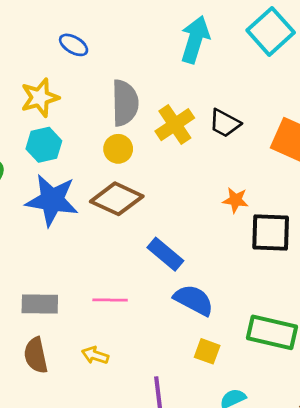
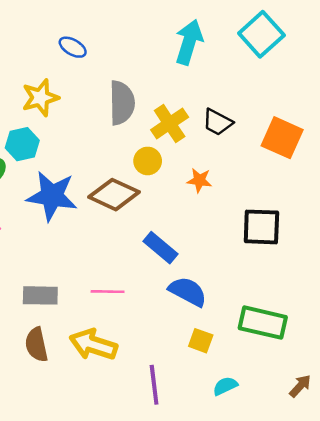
cyan hexagon: (44, 145) -> (22, 144), moved
yellow circle: (118, 149) -> (148, 161), moved
orange star: (236, 200) -> (199, 180), moved
yellow arrow: (95, 355) -> (93, 345), size x1.8

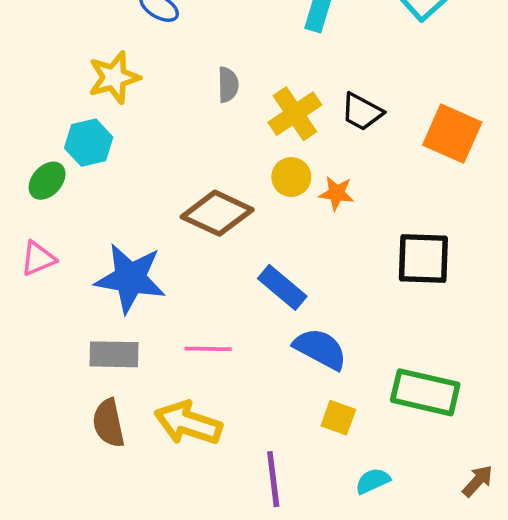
gray semicircle: (122, 103) -> (228, 85), size x0.6
yellow circle: (148, 161) -> (291, 177), moved
blue star: (52, 196) -> (130, 278), moved

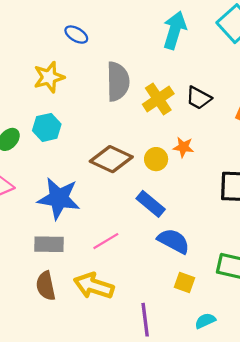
gray semicircle: (228, 85) -> (118, 82), size x1.8
cyan hexagon: (89, 143) -> (47, 127), moved
yellow circle: (291, 177) -> (156, 159), moved
pink line: (208, 349) -> (106, 241), turned -32

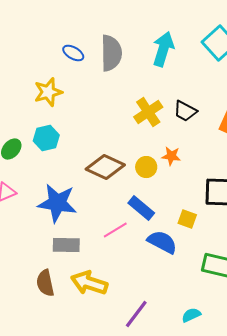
gray semicircle: (118, 82) -> (111, 53), moved
pink line: (106, 241) -> (115, 230), moved
gray rectangle: (49, 244) -> (66, 245), moved
yellow square: (184, 283) -> (187, 219), moved
purple line: (145, 320) -> (136, 314), turned 44

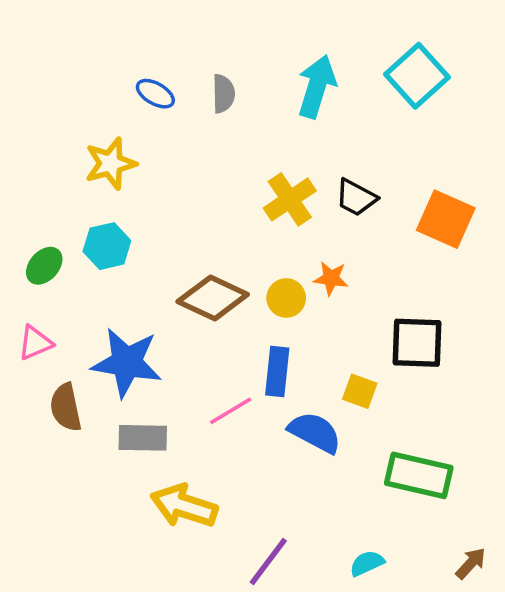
gray semicircle: (111, 53) -> (223, 94), size x0.6
blue rectangle: (141, 208) -> (277, 371), turned 56
brown semicircle: (45, 283) -> (66, 407), moved

